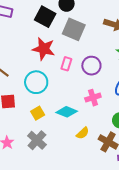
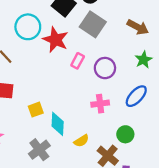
cyan circle: (36, 82) -> (28, 27), moved
cyan diamond: (67, 112) -> (58, 124), moved, turned 60
gray cross: (37, 140) -> (39, 150), moved

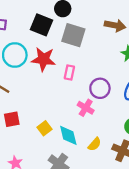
purple circle: (105, 68) -> (100, 88), moved
pink cross: (100, 104) -> (86, 108), moved, turned -35

